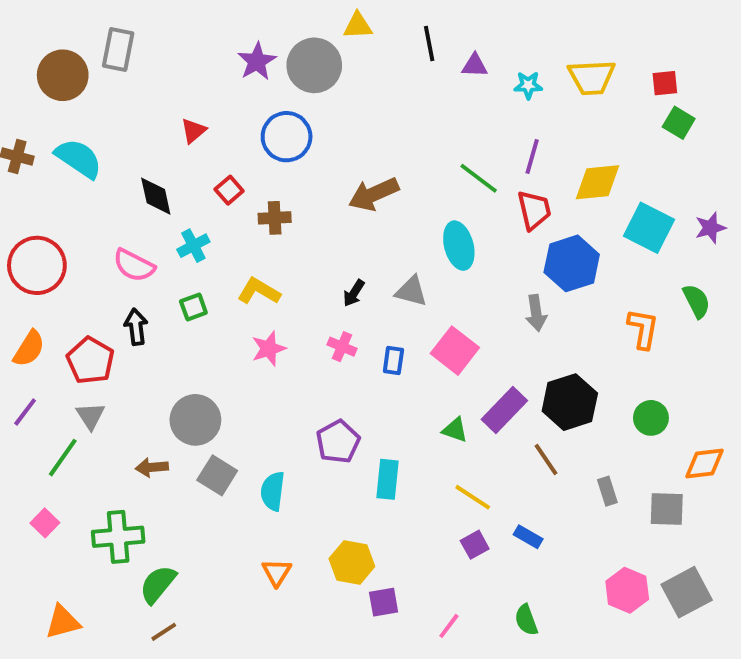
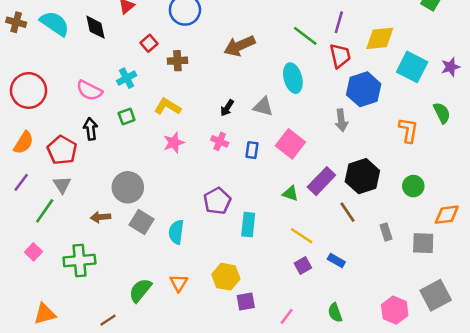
black diamond: (156, 196) -> (96, 27), moved
green semicircle: (158, 584) -> (140, 290), moved
pink hexagon: (627, 590) -> (395, 310), moved

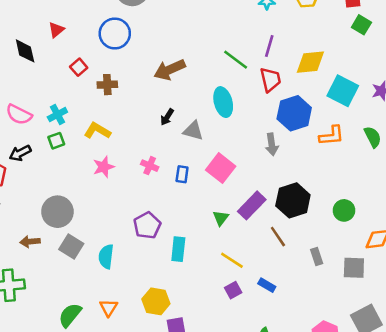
cyan cross: (127, 78) -> (57, 114), moved
black arrow: (227, 108) -> (167, 117), moved
black arrow: (91, 129) -> (20, 153), turned -110
orange L-shape: (408, 130) -> (332, 136), moved, turned 75
green triangle: (290, 194) -> (221, 218), turned 49

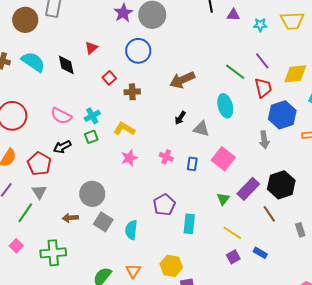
purple line: (269, 46) -> (262, 61), turned -54

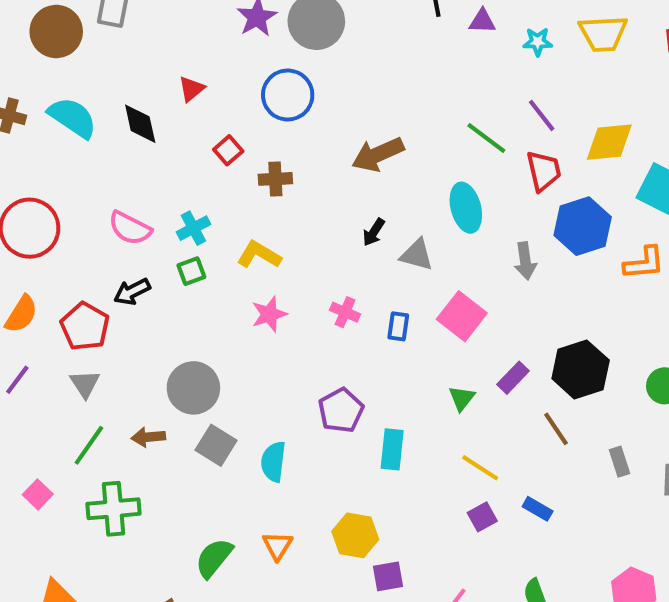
gray arrow: (264, 140) -> (525, 261), moved
purple rectangle: (248, 189) -> (513, 378), size x0.7
green line: (25, 213) -> (89, 445), moved

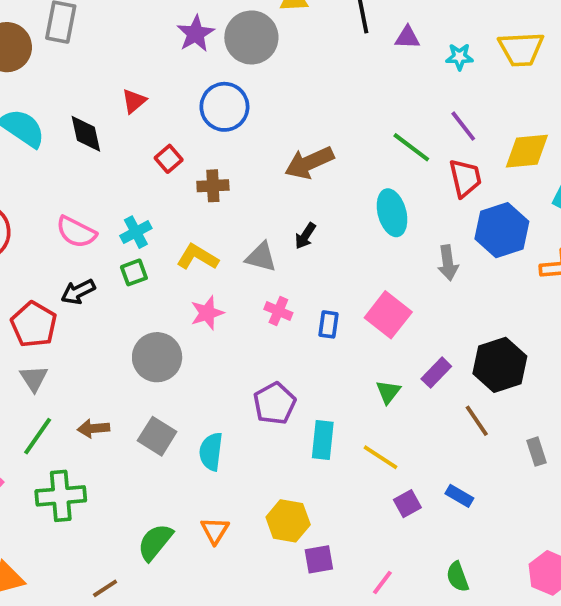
gray triangle: (417, 255) -> (261, 257), moved
gray circle: (193, 388) -> (157, 357), moved
yellow line: (480, 468) -> (380, 457), moved

